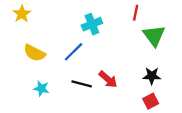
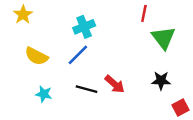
cyan cross: (92, 24) -> (84, 27), moved
red square: (151, 101) -> (181, 107), moved

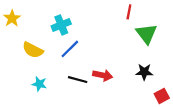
yellow star: (23, 15) -> (12, 18), moved
cyan cross: (84, 27) -> (61, 25), moved
red arrow: (115, 84) -> (103, 75), turned -30

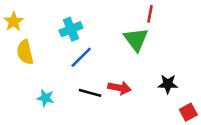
green triangle: (146, 34) -> (136, 39), moved
yellow semicircle: (33, 50) -> (25, 52), moved, turned 50

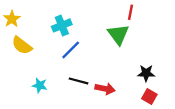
yellow semicircle: (25, 52) -> (22, 45), turned -40
red arrow: (119, 88) -> (105, 89), moved
red square: (188, 112) -> (149, 96), moved, turned -32

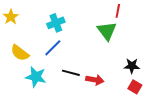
yellow semicircle: (22, 45) -> (20, 53), moved
blue line: (71, 50) -> (53, 48), moved
cyan star: (40, 85) -> (36, 77), size x1.5

